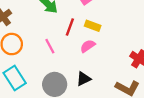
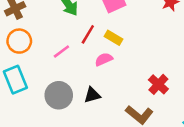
pink line: (50, 46) -> (61, 51), turned 70

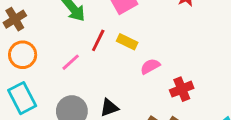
pink semicircle: (104, 59) -> (150, 66), moved
red cross: (158, 84) -> (182, 89), turned 30

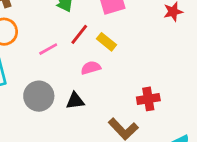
pink semicircle: (150, 66) -> (91, 68), moved

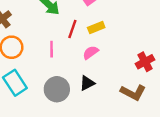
yellow rectangle: (107, 42) -> (96, 28), turned -42
pink line: (48, 49) -> (52, 49), turned -42

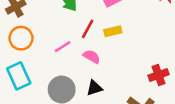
pink line: (52, 49) -> (63, 47), turned 49
pink semicircle: (91, 52) -> (92, 57), moved, turned 56

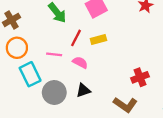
pink line: (63, 47) -> (54, 54), turned 40
cyan rectangle: (19, 76) -> (30, 74), moved

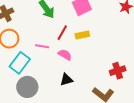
cyan rectangle: (30, 74) -> (20, 63), turned 60
gray circle: (54, 92) -> (27, 87), moved

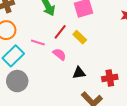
yellow rectangle: (82, 35) -> (80, 37), turned 48
black triangle: (66, 80) -> (79, 73), moved

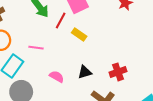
red line: (60, 32) -> (61, 21), moved
pink semicircle: (59, 54) -> (57, 77), moved

